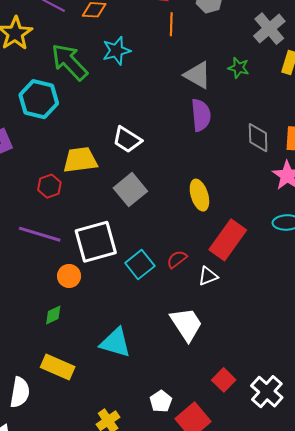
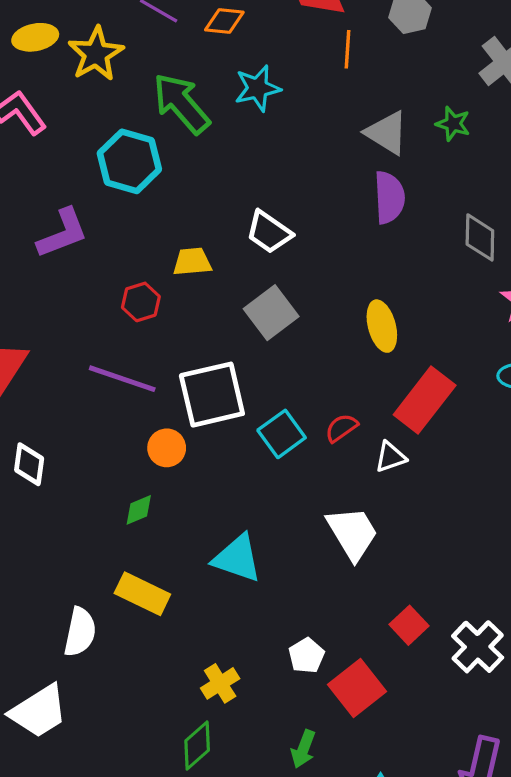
yellow trapezoid: (80, 160) -> (192, 262), size x0.7

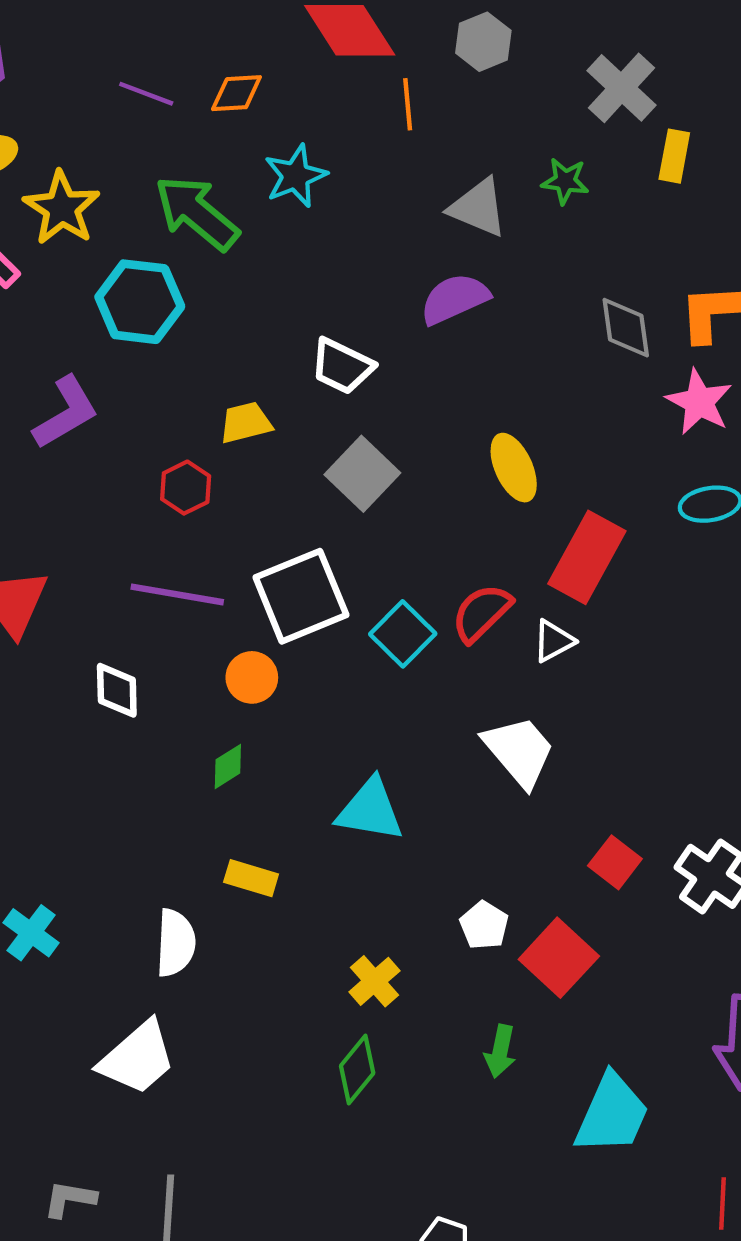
yellow star: (96, 54) -> (62, 208), moved
purple semicircle: (389, 197) -> (455, 299), moved, turned -102
red semicircle: (341, 428) -> (482, 613), size x1.4
white diamond: (29, 464) -> (117, 690), moved
yellow rectangle: (142, 594) -> (251, 878), size x0.7

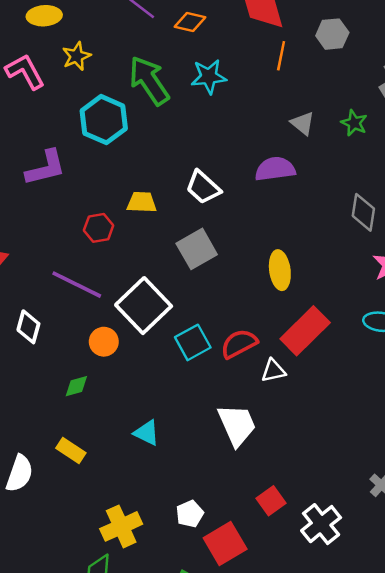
yellow star: (62, 208) -> (76, 56), size x0.7
gray triangle: (478, 208) -> (303, 123), size x0.7
white square: (301, 596) -> (144, 306), turned -38
cyan triangle: (370, 810) -> (147, 433), size x0.7
yellow cross: (374, 981) -> (121, 526), size x1.4

